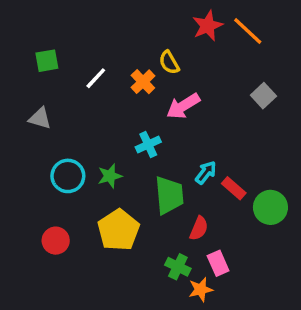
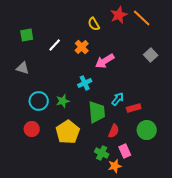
yellow semicircle: (169, 62) -> (94, 24), moved
red rectangle: (234, 188) -> (134, 108), turned -56
green circle: (270, 207) -> (147, 130), moved
red circle: (56, 241) -> (32, 129), moved

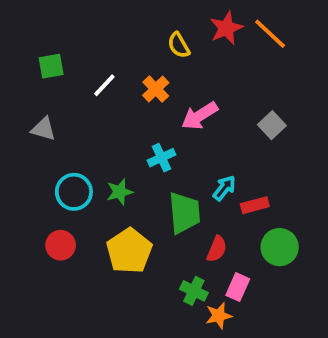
gray square: (151, 55) -> (272, 125), moved
pink rectangle: (125, 151) -> (238, 287), turned 48

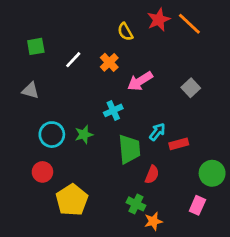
green circle: (280, 247) -> (212, 173), moved
yellow pentagon: (129, 251) -> (72, 200), moved
pink rectangle: (238, 287) -> (197, 205), moved

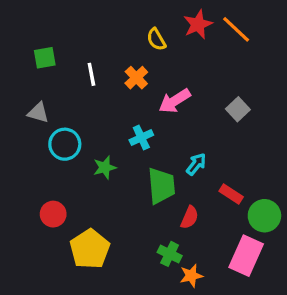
white line: (73, 60) -> (91, 74), turned -54
cyan circle: (52, 135) -> (65, 144), moved
red rectangle: (179, 144) -> (231, 194), moved, turned 48
pink rectangle: (197, 205) -> (246, 256), size x1.6

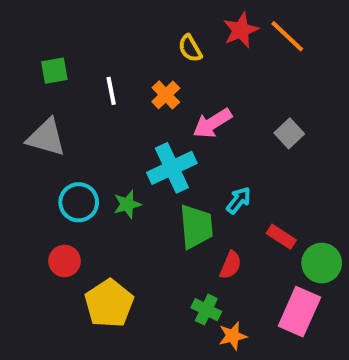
gray triangle: (38, 113) -> (46, 137), size x1.5
cyan cross: (141, 138) -> (172, 168), size x1.6
cyan circle: (65, 144) -> (79, 202), moved

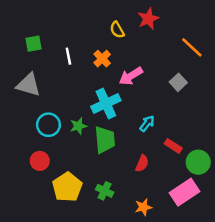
orange line: (287, 36) -> (192, 47), moved
green trapezoid: (196, 227) -> (105, 140), moved
green cross: (206, 310) -> (105, 191), moved
pink rectangle: (299, 312) -> (184, 192), turned 32

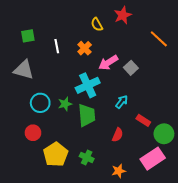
gray square: (178, 82) -> (131, 68), moved

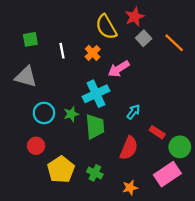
yellow semicircle: (97, 24) -> (106, 27), size x1.6
gray square: (131, 68) -> (144, 38), moved
red semicircle: (118, 135) -> (129, 148), size x1.5

